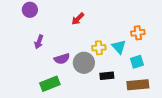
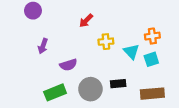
yellow cross: (99, 48) -> (106, 42), moved
cyan square: (137, 62) -> (151, 59), moved
gray circle: (84, 63) -> (90, 89), moved

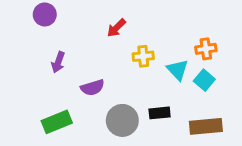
cyan square: (151, 59) -> (204, 80), turned -32
green rectangle: (55, 92) -> (57, 122), moved

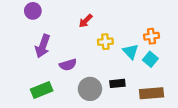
purple arrow: (58, 62) -> (43, 46), size x1.5

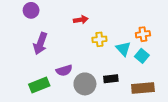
red arrow: (86, 21) -> (81, 20), turned -144
purple semicircle: (68, 65) -> (64, 70), moved

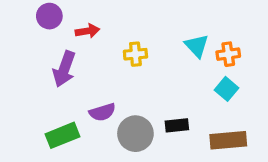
red arrow: (81, 20) -> (87, 31), moved
yellow cross: (99, 39) -> (135, 54), moved
cyan triangle: (123, 49) -> (197, 46), moved

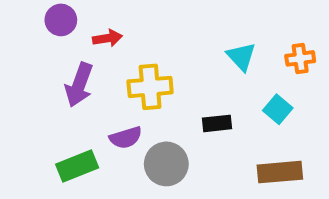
yellow cross: (135, 54) -> (150, 87), moved, size x1.5
orange cross: (228, 54) -> (300, 58), moved
black rectangle: (177, 125) -> (217, 123), moved

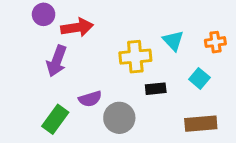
red arrow: (107, 38) -> (77, 27), size x1.5
yellow cross: (150, 87) -> (135, 57), moved
green rectangle: (77, 166) -> (55, 119), turned -32

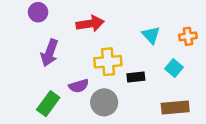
red arrow: (77, 27) -> (90, 24), moved
yellow cross: (135, 57) -> (108, 62), moved

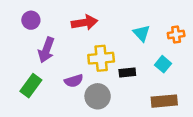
purple circle: (38, 12) -> (31, 20), moved
green rectangle: (48, 104) -> (31, 86), moved

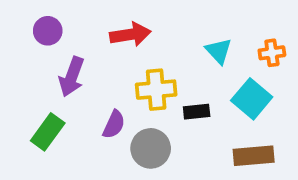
cyan square: (163, 64) -> (252, 99), size x1.5
purple semicircle: (74, 81) -> (114, 125), turned -48

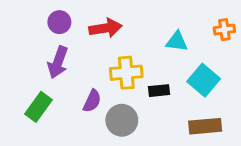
purple circle: (48, 31) -> (59, 22), moved
cyan triangle: (219, 51) -> (177, 41), turned -40
orange cross: (272, 53) -> (224, 30), moved

